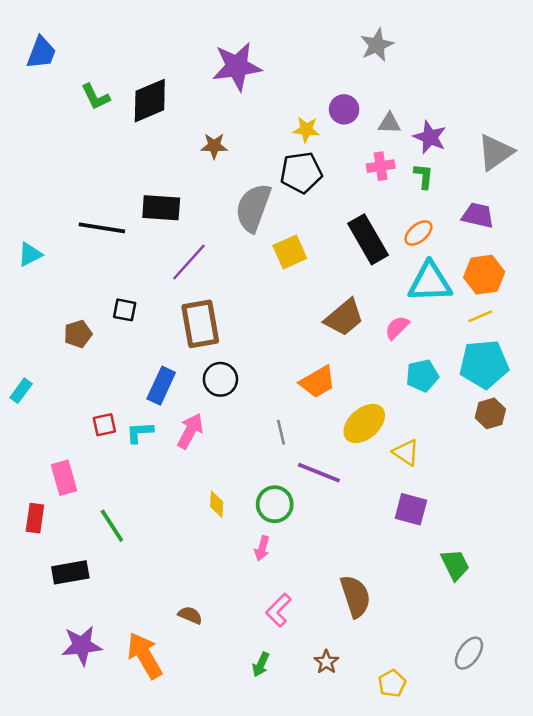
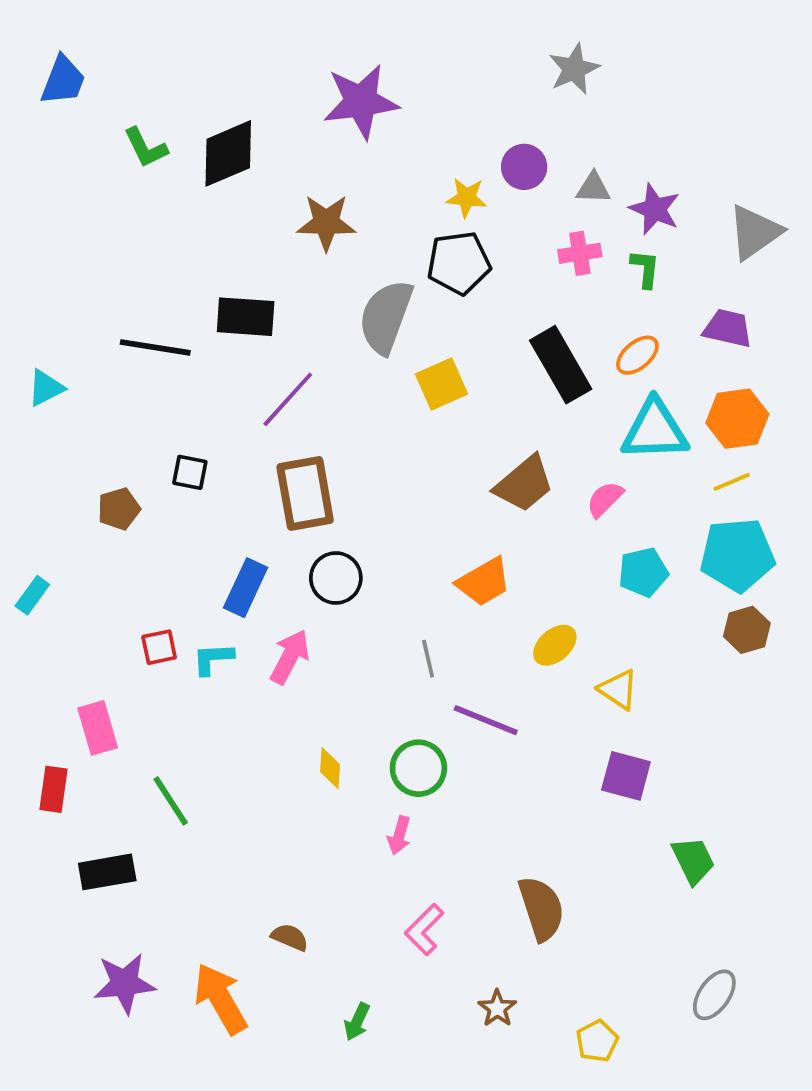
brown star: (214, 146) -> (326, 223), size x1.4
yellow ellipse: (364, 423) -> (555, 645), size x0.7
green arrow: (261, 664) -> (357, 1022), moved

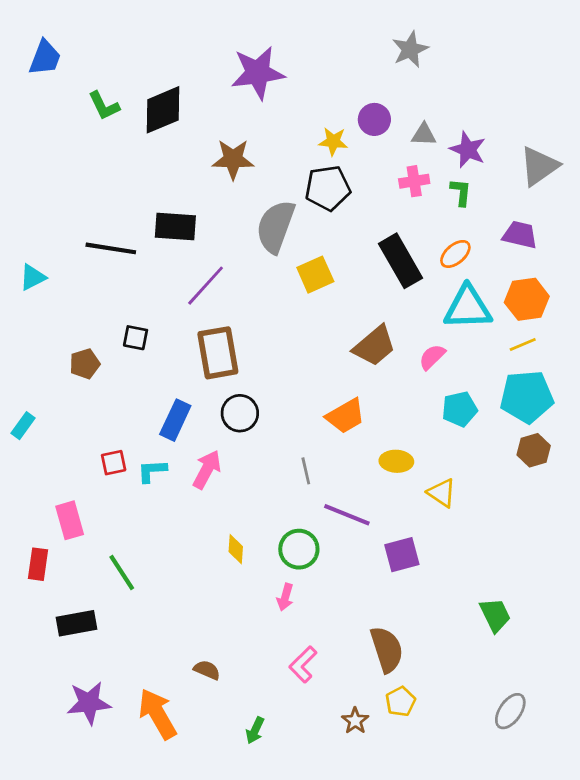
yellow ellipse: (555, 645) -> (396, 461), turned 44
purple square: (626, 776) -> (402, 555), moved, turned -30
yellow pentagon: (597, 1041) -> (400, 702), moved

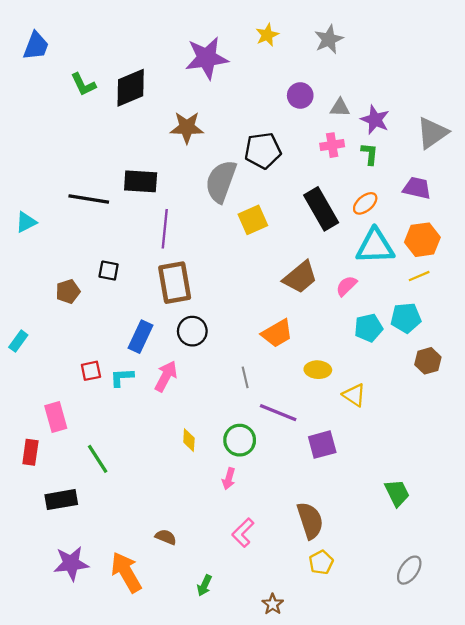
yellow star: (333, 141) -> (267, 35), moved, turned -30
purple line: (206, 286) -> (165, 229), turned -36
cyan pentagon: (527, 397) -> (406, 318), moved, size x0.7
brown star: (355, 721) -> (273, 604), moved

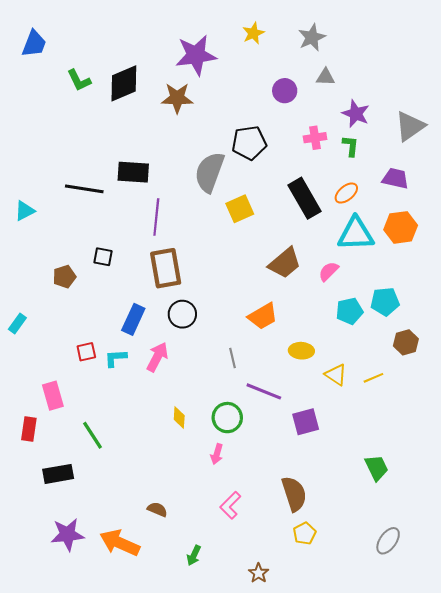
gray triangle: (340, 108) -> (325, 77), moved
brown star: (187, 127) -> (177, 98), moved
yellow line: (419, 276) -> (373, 378), moved
orange arrow: (126, 572) -> (120, 543), turned -36

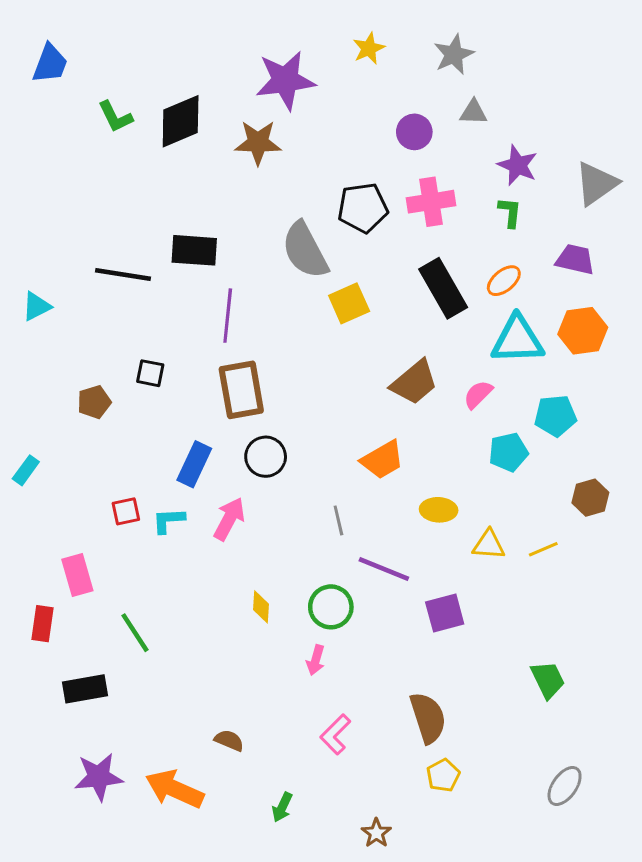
pink cross: (315, 138) -> (431, 202), moved, size x1.4
gray semicircle: (210, 172) -> (305, 250), turned -48
cyan pentagon: (385, 302) -> (555, 416), moved
yellow triangle: (336, 375) -> (489, 545), turned -30

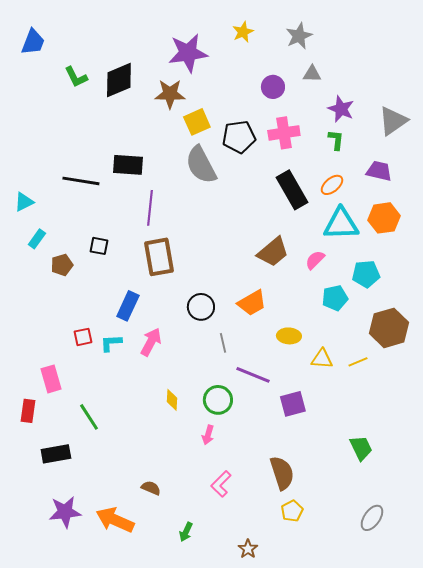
yellow square: (349, 303) -> (197, 122), moved
black circle: (266, 457) -> (201, 307), moved
cyan rectangle: (26, 470) -> (37, 239), moved
brown hexagon: (590, 498) -> (389, 328), size x1.6

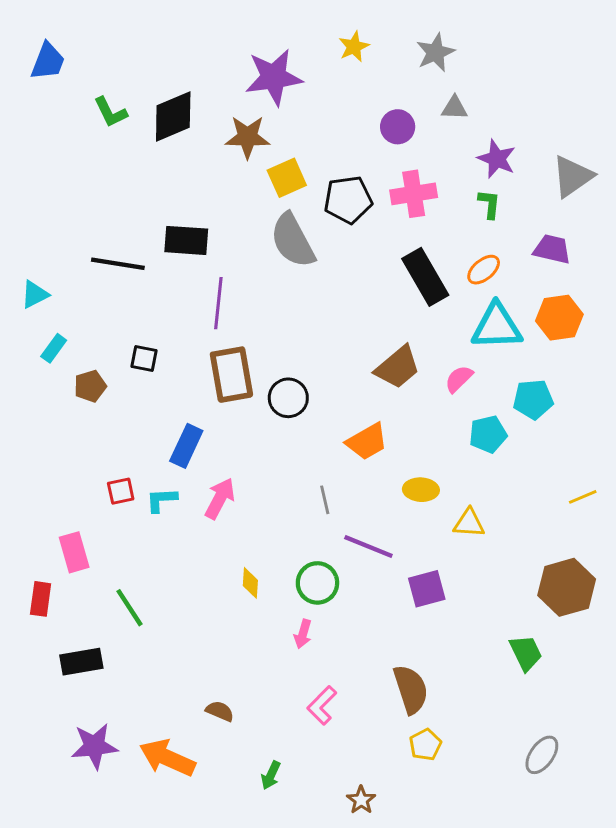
black circle: (201, 307) -> (288, 398), moved
brown hexagon: (389, 328) -> (567, 587), moved
yellow line: (358, 362) -> (583, 497), moved

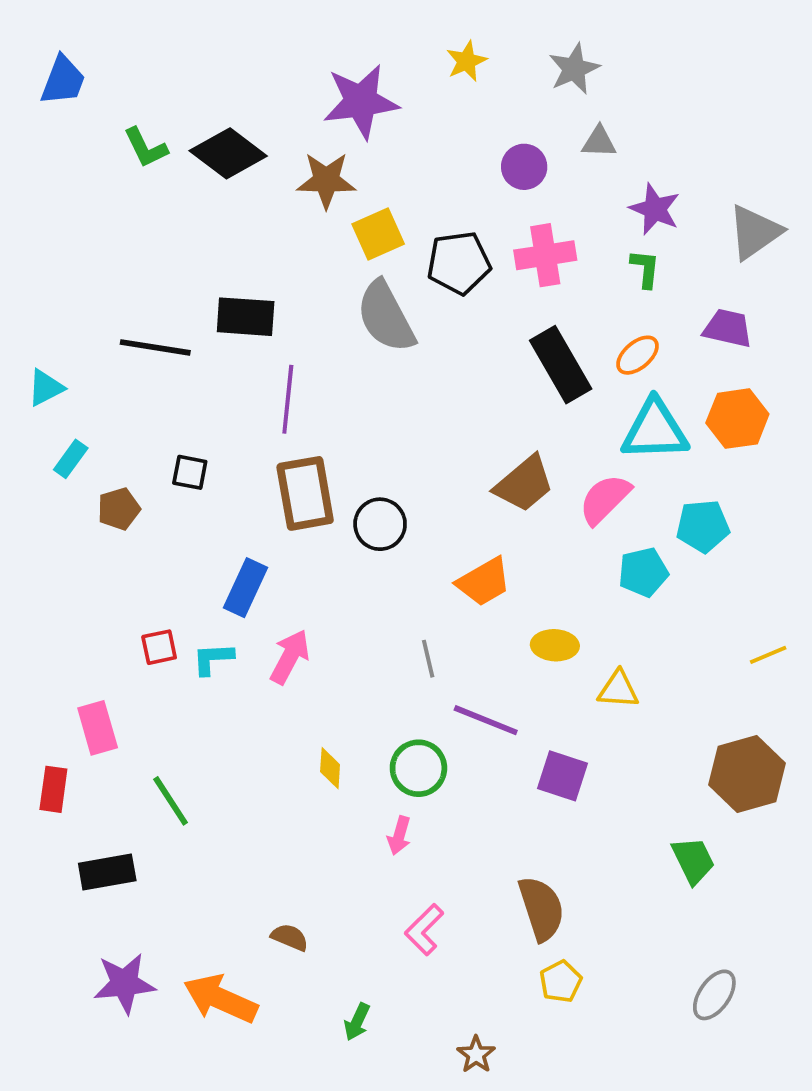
black diamond: (173, 117) -> (228, 153), turned 60
pink semicircle: (459, 379) -> (605, 499), size x1.4
purple square: (427, 589) -> (563, 776), turned 33

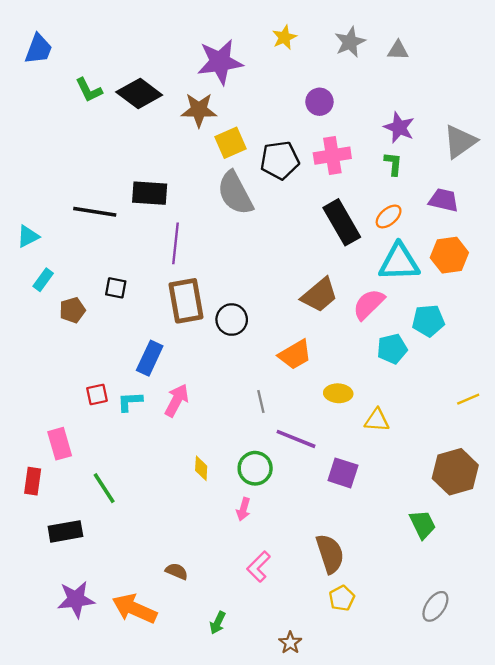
gray triangle: (599, 142) -> (398, 50), moved

